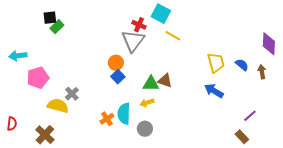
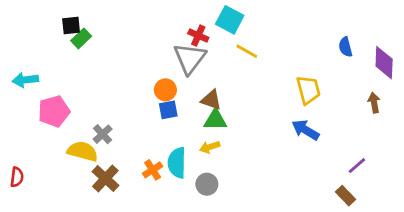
blue semicircle: (242, 65) -> (345, 47), moved, turned -144
blue square: (118, 77) -> (168, 110), turned 32
brown triangle: (165, 81) -> (211, 100), moved
brown cross: (45, 135) -> (105, 178), moved

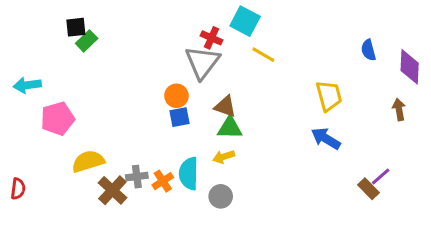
gray cross: (103, 134) -> (137, 177), moved, turned 36
yellow semicircle: (83, 151) -> (88, 161), turned -32
brown rectangle: (345, 196) -> (368, 189), moved

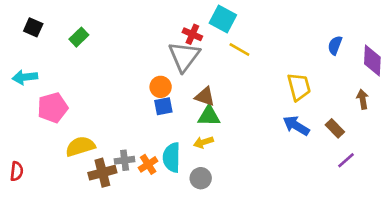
black square: (76, 27) -> (33, 27), moved, turned 30
blue semicircle: (368, 50) -> (335, 45), turned 36
brown rectangle: (368, 189) -> (335, 128), moved
brown cross: (112, 190) -> (102, 173), turned 32

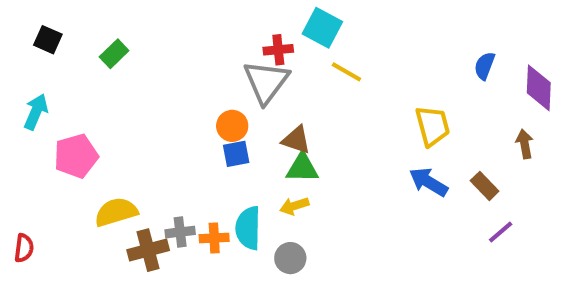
red cross: (192, 34) -> (278, 50), turned -30
cyan arrow: (25, 77) -> (36, 112), turned 120
orange cross: (148, 164) -> (214, 238), turned 30

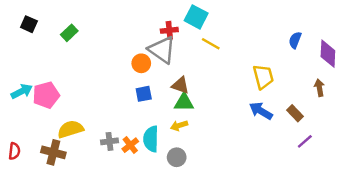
gray triangle: (266, 82) -> (162, 50), turned -32
cyan arrow: (36, 112) -> (22, 91), moved, turned 40
orange circle: (232, 126) -> (141, 63), moved
orange cross: (214, 238) -> (130, 145), turned -35
brown cross: (148, 250) -> (53, 152), moved, turned 30

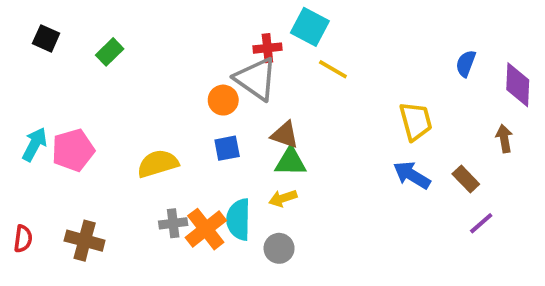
cyan arrow: (22, 91) -> (35, 144), turned -35
yellow semicircle: (70, 129) -> (158, 164), moved
orange cross: (130, 145) -> (206, 229), size x1.5

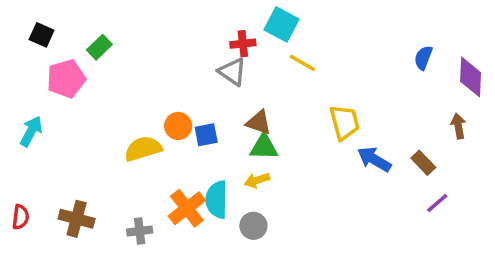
gray triangle: (256, 79) -> (232, 72), size x0.7
orange circle: (223, 100) -> (178, 126), moved
yellow trapezoid: (416, 121) -> (344, 122), moved
pink pentagon: (73, 150) -> (66, 79), moved
gray cross: (173, 223) -> (140, 231), moved

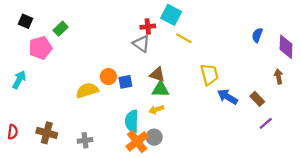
orange cross: (187, 208) -> (137, 141), moved

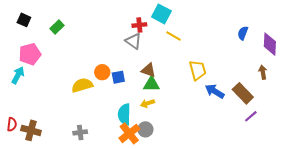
pink pentagon: (40, 48) -> (30, 54), moved
brown rectangle: (257, 99) -> (243, 93), size x1.5
brown cross: (47, 133) -> (31, 130), moved

